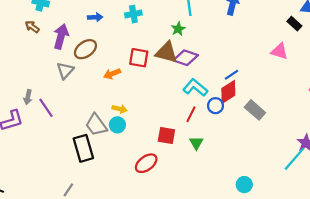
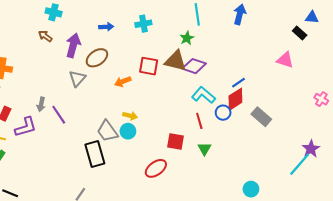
red line: (191, 114) -> (199, 121), turned -42

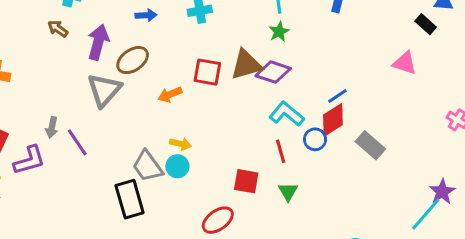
green star: (187, 38) -> (279, 32), moved
brown triangle: (176, 61) -> (246, 65), turned -30
gray triangle: (77, 78) -> (104, 90), size x1.4

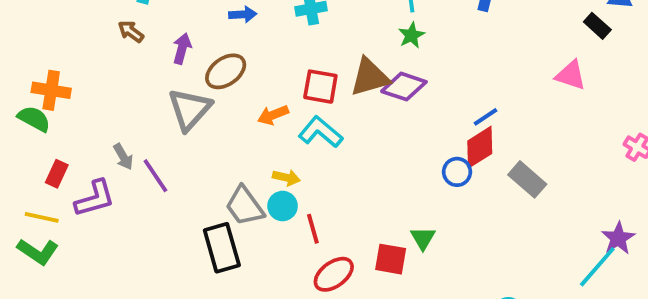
purple arrow: (98, 42) -> (182, 49), size x0.7
cyan L-shape: (287, 114) -> (320, 132), moved
gray arrow: (52, 127) -> (123, 157), turned -42
red line: (281, 151) -> (313, 229), moved
red square: (246, 181) -> (391, 259), moved

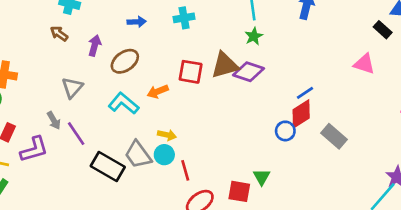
gray triangle: (190, 109) -> (72, 88), moved, size x0.7
cyan L-shape: (320, 132) -> (124, 103), moved
black rectangle: (222, 248) -> (108, 166), moved, turned -44

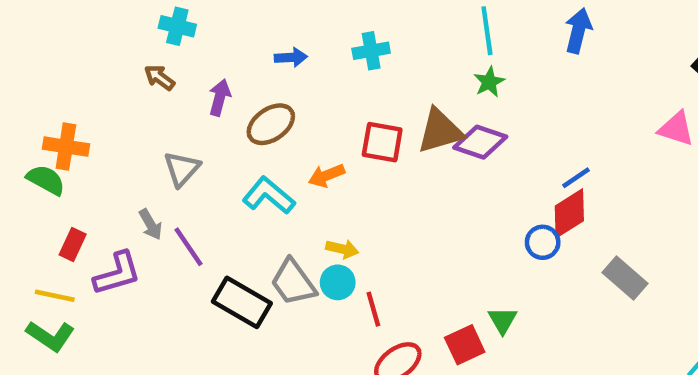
gray rectangle: (334, 136) -> (625, 278), moved
red square: (239, 191) -> (465, 345), turned -35

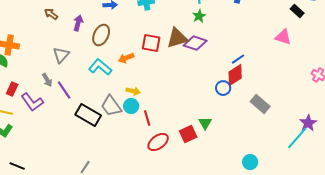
brown ellipse: (271, 124) -> (101, 35), turned -30
purple L-shape: (117, 273) -> (32, 102), turned 70

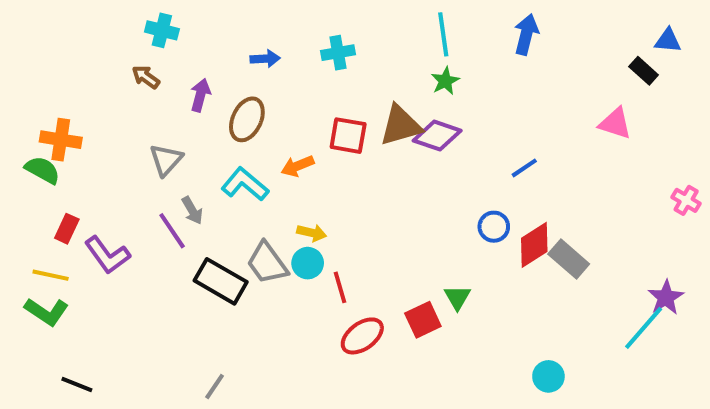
red diamond: (235, 75) -> (534, 245), moved
gray arrow: (47, 80) -> (192, 210), moved

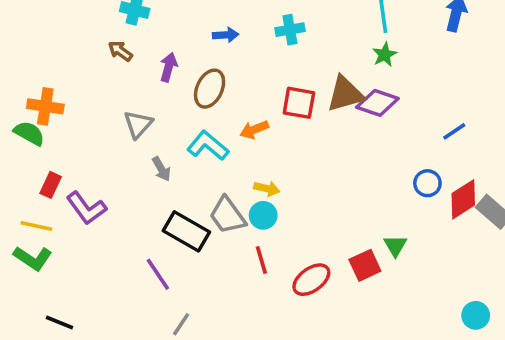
purple line: (172, 231) -> (158, 274), moved
red line: (340, 287) -> (261, 260), moved

